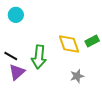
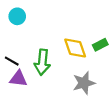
purple triangle: (17, 72) -> (18, 79), turned 48
gray star: (77, 76) -> (84, 83), size x1.5

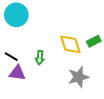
cyan circle: (17, 16) -> (16, 15), size x1.5
green arrow: (42, 62) -> (40, 58), size x0.6

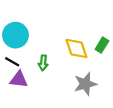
cyan circle: (16, 15) -> (15, 35), moved
green rectangle: (94, 41) -> (102, 45), turned -32

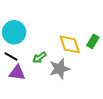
green arrow: (43, 63) -> (39, 58), turned 48
gray star: (85, 84) -> (60, 69), moved

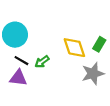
black line: (11, 57) -> (21, 61), moved
gray star: (60, 69) -> (93, 74), moved

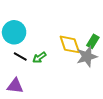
gray star: (93, 74) -> (87, 57), moved
purple triangle: (18, 78) -> (15, 86), moved

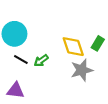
gray star: (87, 57) -> (82, 70), moved

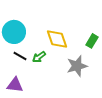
yellow diamond: (73, 47) -> (57, 39), moved

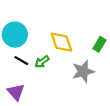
purple triangle: (15, 85) -> (16, 92), turned 42

